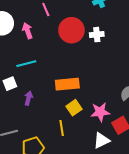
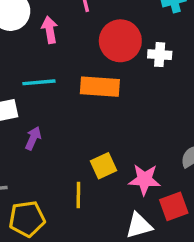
orange rectangle: (67, 84) -> (100, 87), moved

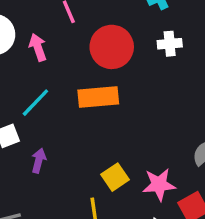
white cross: (160, 55) -> (170, 44), moved
cyan line: (39, 82) -> (35, 103), turned -32

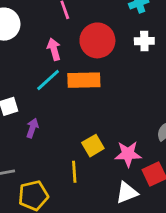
pink arrow: (38, 47) -> (54, 49), moved
cyan line: (35, 103) -> (48, 80), moved

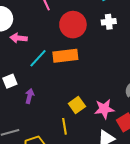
pink arrow: (54, 49) -> (19, 38), moved, turned -63

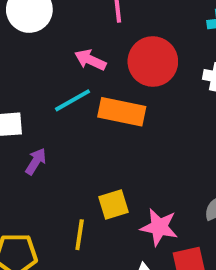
pink arrow: (19, 38) -> (90, 60), moved

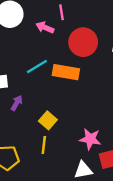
pink arrow: (90, 60) -> (45, 27), moved
yellow square: (114, 205) -> (48, 120), moved, turned -30

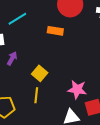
cyan line: (37, 67) -> (17, 19), moved
orange rectangle: (66, 72) -> (55, 31), size x0.7

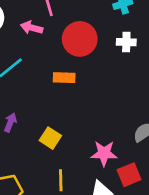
yellow line: (36, 95) -> (61, 180), moved

